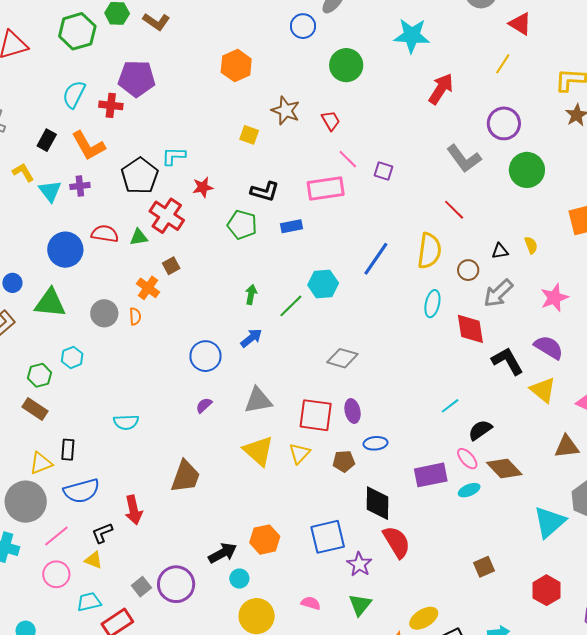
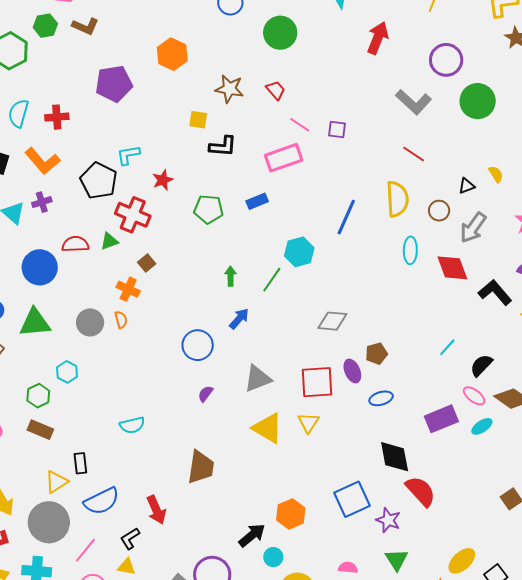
purple pentagon: (137, 79) -> (114, 84), moved
black L-shape: (265, 191) -> (223, 146), moved
brown pentagon: (344, 461) -> (376, 354), moved

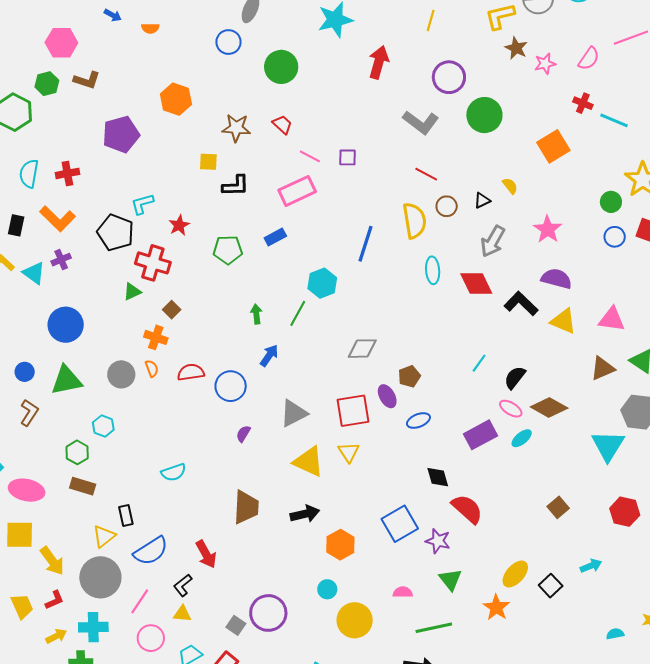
brown circle: (439, 211) -> (447, 206), moved
red semicircle: (75, 244) -> (191, 372), moved
black diamond: (395, 457) -> (438, 477), size x0.7
black arrow: (252, 535) -> (305, 514), moved, turned 32

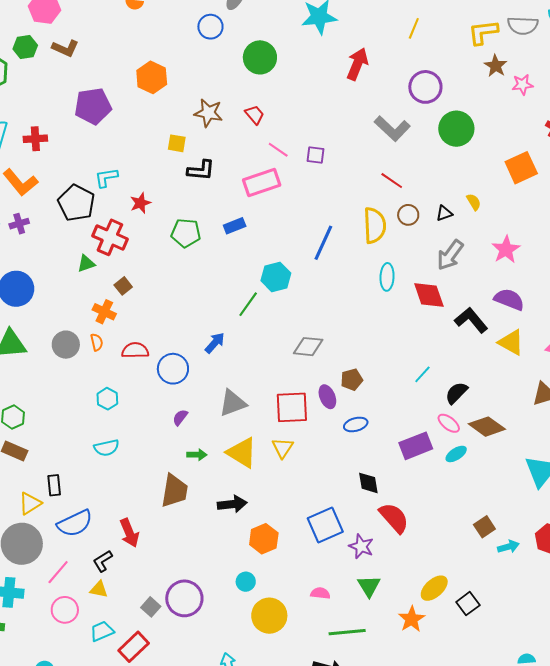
green arrow: (256, 314) -> (197, 455), moved, turned 90
cyan hexagon: (103, 426) -> (107, 399), moved
cyan arrow: (591, 566) -> (508, 547), moved

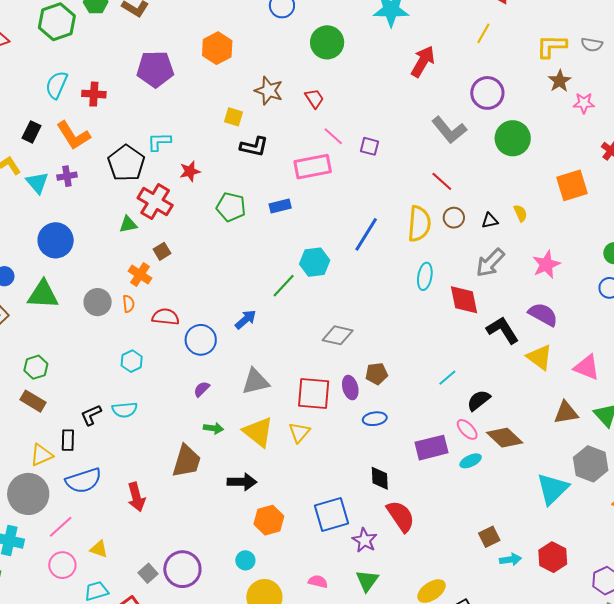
gray semicircle: (523, 25) -> (592, 45), size x0.7
black L-shape: (103, 561) -> (91, 415), moved

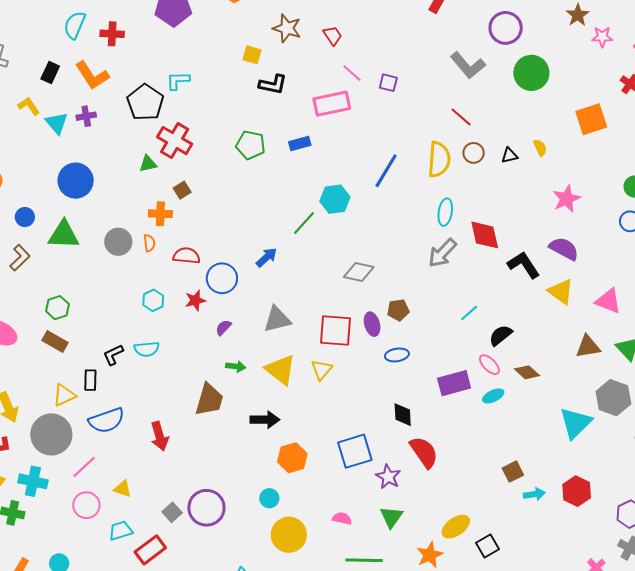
red star: (190, 171) -> (195, 300), moved
gray arrow: (490, 263) -> (442, 253), moved
orange cross: (140, 275) -> (160, 214), turned -30
brown diamond: (505, 438) -> (527, 372), size x0.7

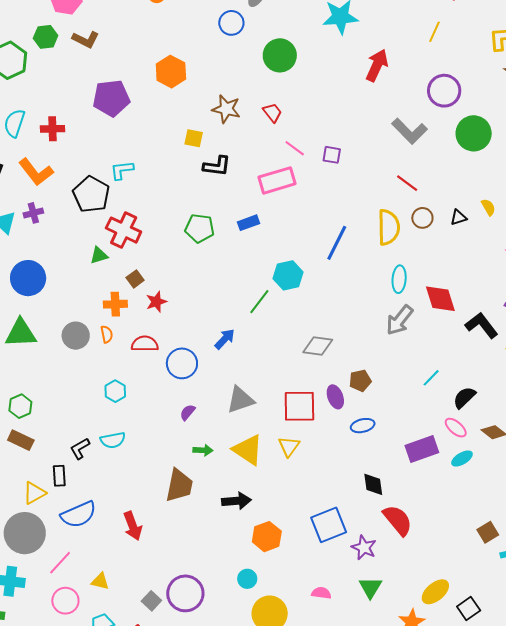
red star: (195, 300) -> (156, 302), moved

